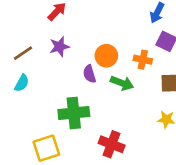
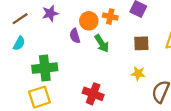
orange cross: (143, 60) -> (110, 17), moved
green arrow: (122, 83) -> (102, 43), turned 36
green cross: (74, 113) -> (45, 68), moved

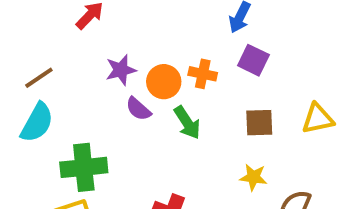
purple star: (50, 13) -> (121, 70), moved
purple semicircle: (75, 36) -> (138, 109), turned -32
cyan semicircle: (19, 43) -> (37, 123), size x1.5

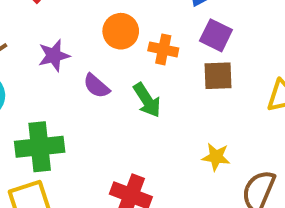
purple star: (121, 70) -> (54, 56), moved
orange circle: (164, 82) -> (121, 31), moved
brown square: (259, 123) -> (218, 76), moved

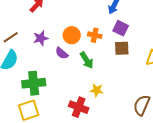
orange circle: (121, 31) -> (72, 35), moved
yellow star: (216, 157) -> (97, 90), moved

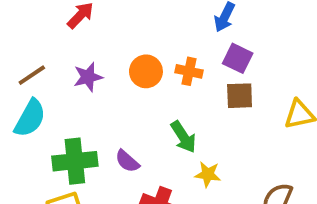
purple semicircle: (62, 53) -> (127, 161), moved
green arrow: (87, 60) -> (183, 137), moved
yellow star: (97, 90) -> (208, 174), moved

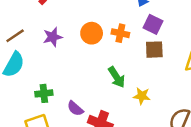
green cross: (75, 161) -> (44, 93), size x0.6
purple semicircle: (127, 161) -> (75, 108), moved
yellow star: (208, 174) -> (142, 96), moved

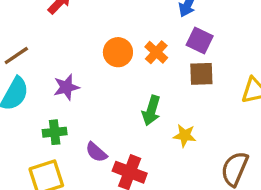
orange cross: (120, 33) -> (156, 52), turned 30
purple star: (53, 37) -> (66, 87), moved
green arrow: (117, 77) -> (151, 111), turned 50

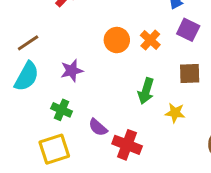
brown square: (201, 74) -> (190, 73), moved
green cross: (55, 132) -> (62, 110), turned 30

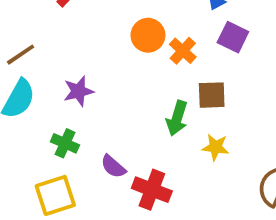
orange circle: (117, 40) -> (148, 35), moved
brown square: (190, 73) -> (212, 95), moved

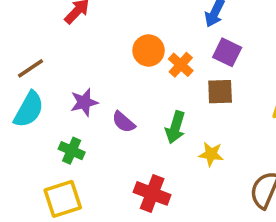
brown square: (212, 95) -> (220, 92), moved
purple semicircle: (113, 166) -> (124, 122), moved

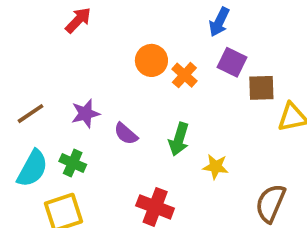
brown line: (31, 68) -> (31, 114), moved
brown square: (220, 92) -> (261, 88), moved
cyan semicircle: (29, 109) -> (32, 168), moved

